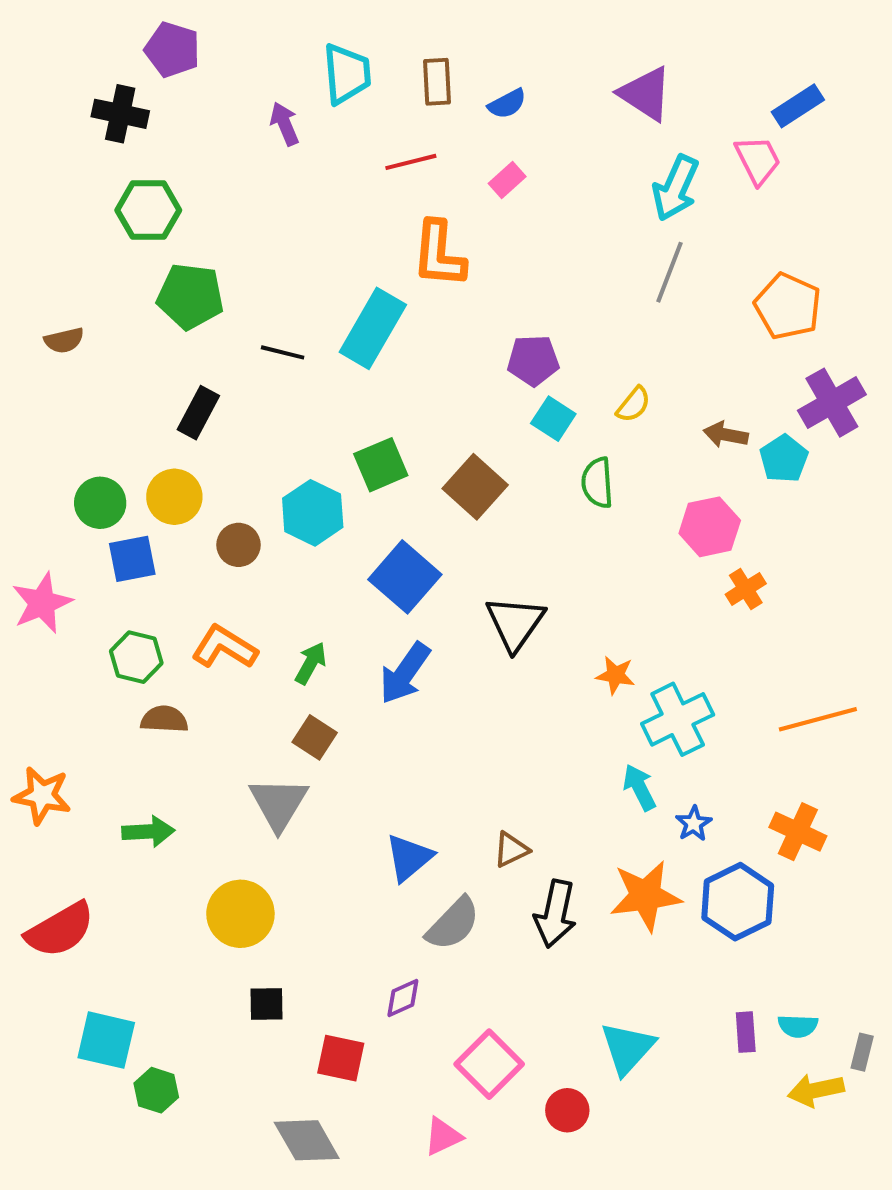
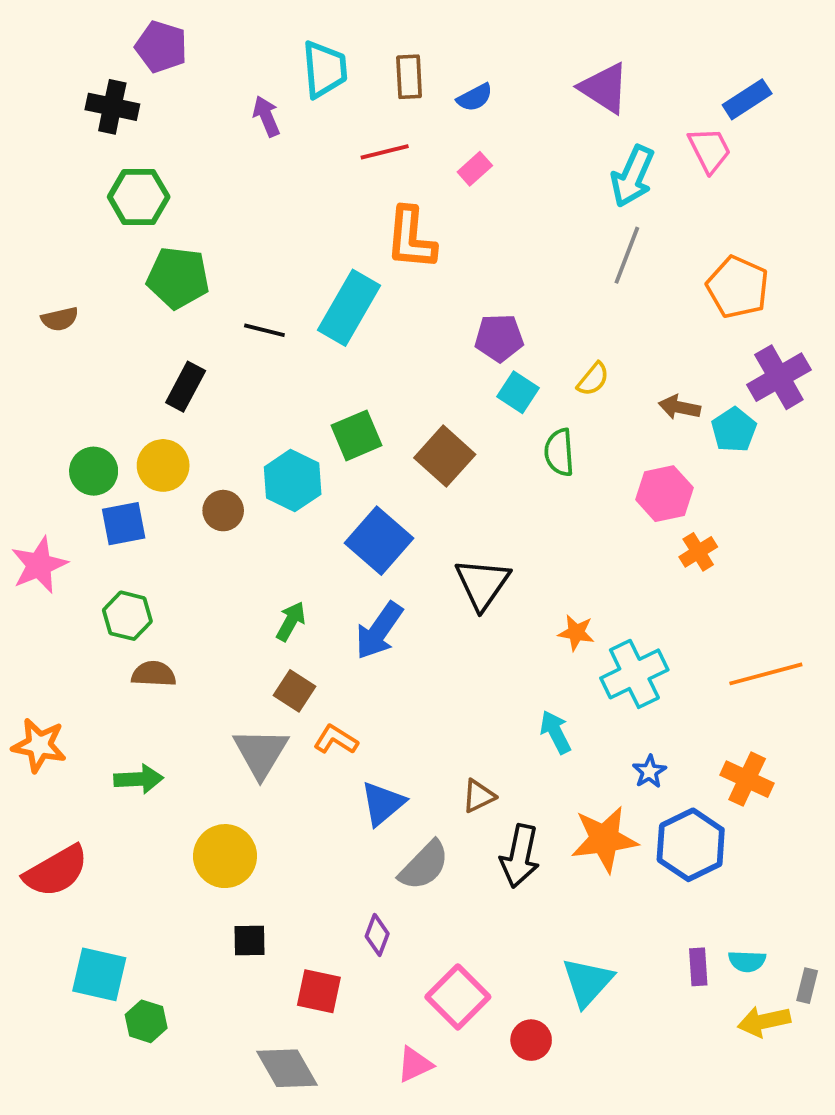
orange L-shape: (224, 647) -> (336, 740), moved, size x0.7
cyan arrow: (639, 787) -> (556, 732), moved
purple diamond: (403, 998) -> (377, 935), turned -45

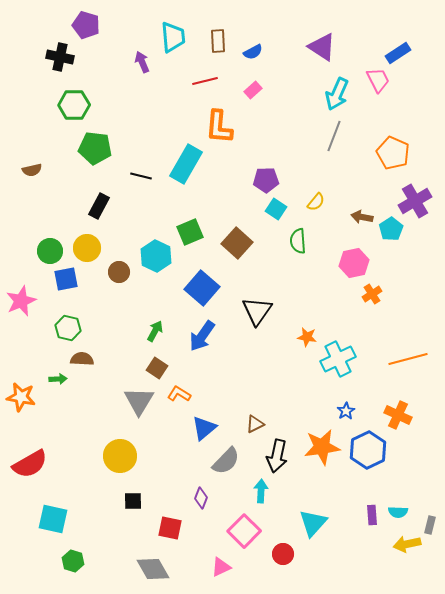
cyan arrow: (556, 732) -> (261, 491), moved, turned 30
green arrow: (139, 779) -> (58, 379), moved, size x0.7
green hexagon: (146, 1021) -> (73, 561), moved

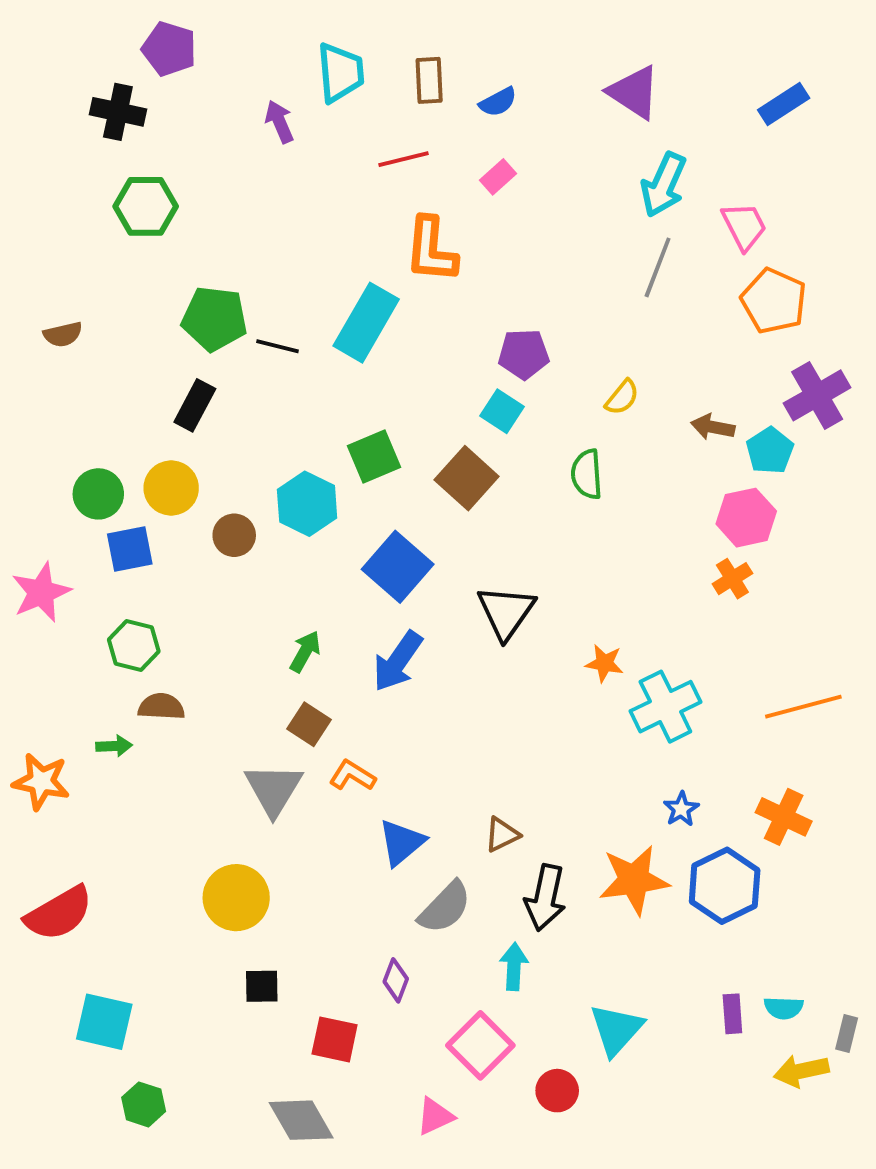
pink trapezoid: (378, 80) -> (744, 226), moved
green pentagon: (95, 148) -> (214, 319), moved
cyan square: (276, 209) -> (502, 411), moved
pink hexagon: (354, 263) -> (746, 518), moved

